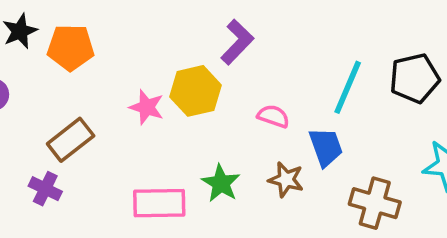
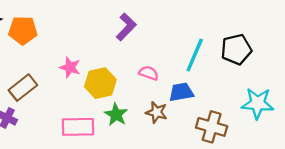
yellow hexagon: (195, 91) -> (100, 83), moved
blue trapezoid: (326, 147) -> (181, 92), turned -80

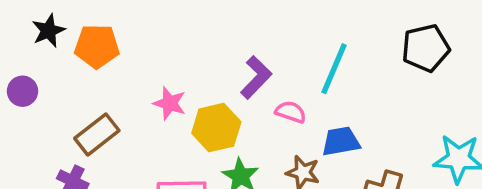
purple L-shape: (126, 27) -> (256, 77), moved
black pentagon: (236, 49) -> (426, 48), moved
cyan line: (195, 55) -> (334, 69), moved

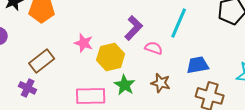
blue trapezoid: (341, 141) -> (198, 65), moved

